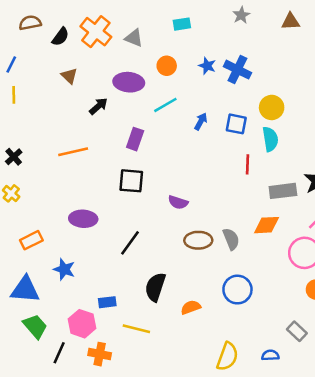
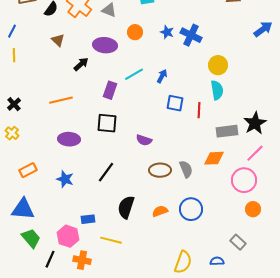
cyan line: (165, 105) -> (134, 74), moved
blue square: (236, 124) -> (175, 103), moved
purple ellipse: (83, 219) -> (69, 139), moved
blue star: (64, 269) -> (65, 179), moved
orange semicircle: (191, 307) -> (160, 211), moved

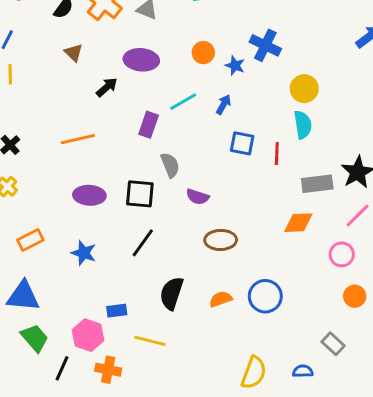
orange circle: (135, 32) -> (203, 53), moved
blue star: (167, 32) -> (235, 66), moved
black square: (107, 123) -> (140, 194), moved
gray semicircle: (186, 169) -> (170, 165), moved
pink circle: (244, 180) -> (342, 254), size x0.7

